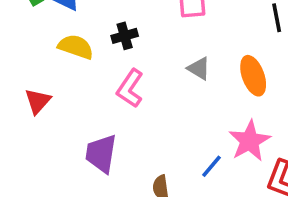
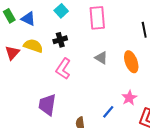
red triangle: (38, 101) -> (12, 53), moved
pink star: (250, 141) -> (129, 98), size x0.7

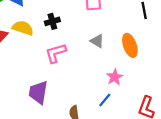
pink L-shape: (63, 69) -> (56, 53), turned 40
pink star: (129, 98) -> (115, 77), moved

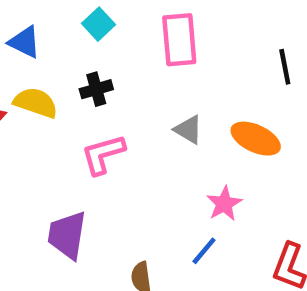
orange ellipse: (130, 45) -> (256, 139), turned -45

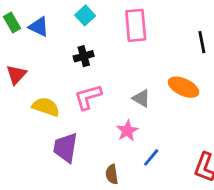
yellow semicircle: (36, 103) -> (46, 107), moved
gray triangle: (188, 130) -> (141, 98), moved
pink star: (224, 204) -> (127, 131), moved

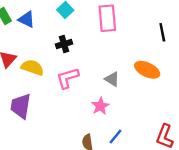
yellow semicircle: (46, 107) -> (32, 67), moved
purple trapezoid: (65, 148) -> (21, 106), moved
blue line: (151, 157) -> (116, 137), moved

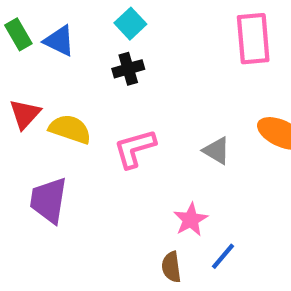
pink rectangle: (107, 18) -> (253, 39), moved
black cross: (64, 44) -> (128, 69), moved
pink star: (100, 106) -> (191, 220), moved

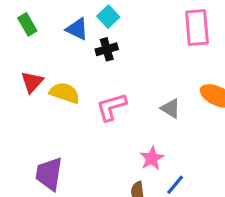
blue triangle: (59, 41) -> (77, 29), moved
purple trapezoid: (49, 200) -> (49, 174), moved

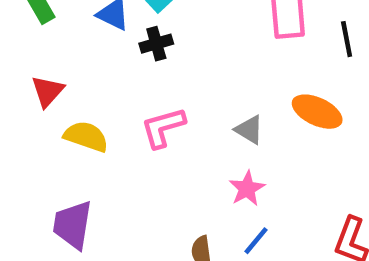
yellow semicircle: (65, 93) -> (86, 136), moved
pink star: (152, 158) -> (247, 189), moved

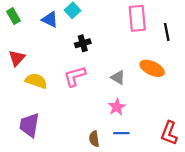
black cross: (156, 44) -> (83, 43), moved
blue line: (256, 241) -> (121, 133), turned 49

